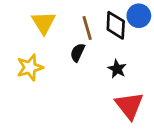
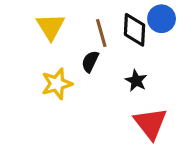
yellow star: (30, 68) -> (57, 84), moved

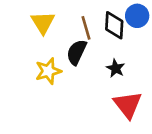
black semicircle: (90, 62) -> (77, 52), size x1.4

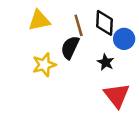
blue circle: (137, 16) -> (124, 39), moved
yellow triangle: (43, 23) -> (39, 20), turned 50

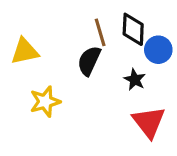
yellow triangle: (39, 20) -> (25, 51), moved
yellow star: (44, 65) -> (45, 102), moved

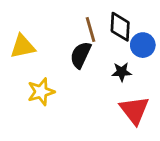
black star: (135, 80) -> (122, 72), turned -30

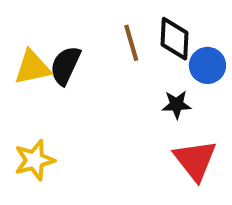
black semicircle: (81, 55) -> (65, 65), moved
yellow star: (41, 92) -> (34, 160), moved

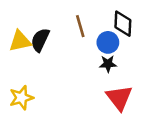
black diamond: (175, 39) -> (123, 24), moved
blue circle: (207, 65) -> (108, 42), moved

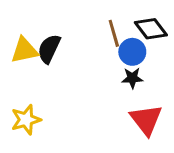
black diamond: (123, 24) -> (151, 29), turned -40
brown line: (80, 26) -> (114, 33), moved

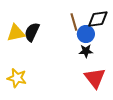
black diamond: (151, 29) -> (98, 19), turned -60
yellow star: (26, 120) -> (17, 78), turned 30

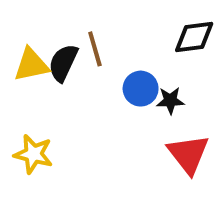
brown line: (74, 22) -> (95, 49), moved
blue circle: (86, 34) -> (141, 89), moved

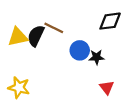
brown line: (95, 49) -> (54, 28), turned -48
red triangle: (188, 154) -> (107, 88), size x0.6

